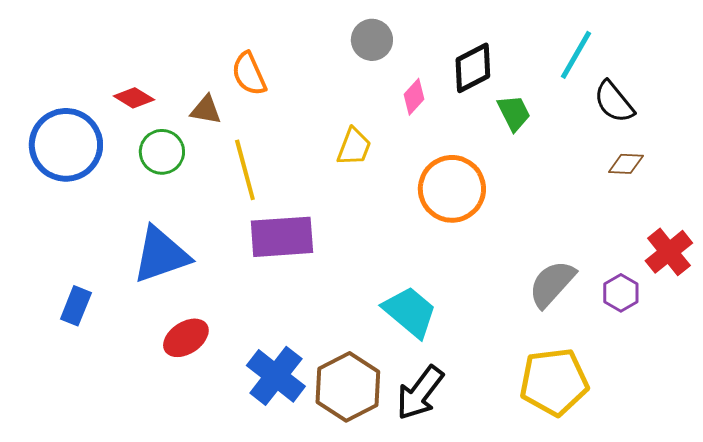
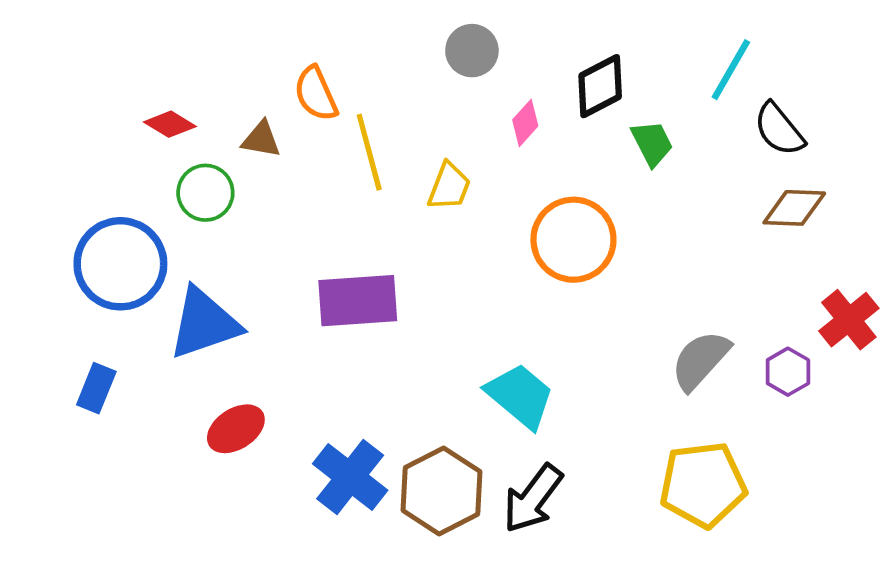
blue circle: (66, 145) -> (120, 264), moved
brown diamond: (626, 164) -> (794, 208), size x1.4
yellow line: (245, 170) -> (369, 152), moved

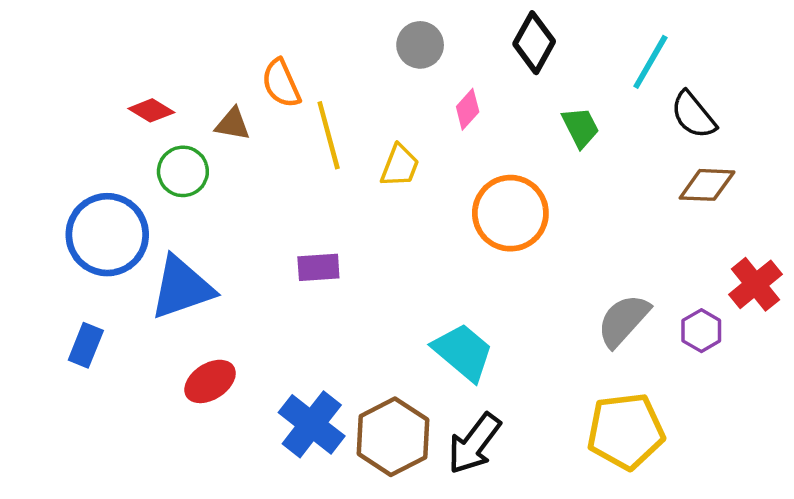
black diamond: (600, 86) -> (534, 43), moved, turned -34
purple rectangle: (358, 301) -> (318, 267), size x0.6

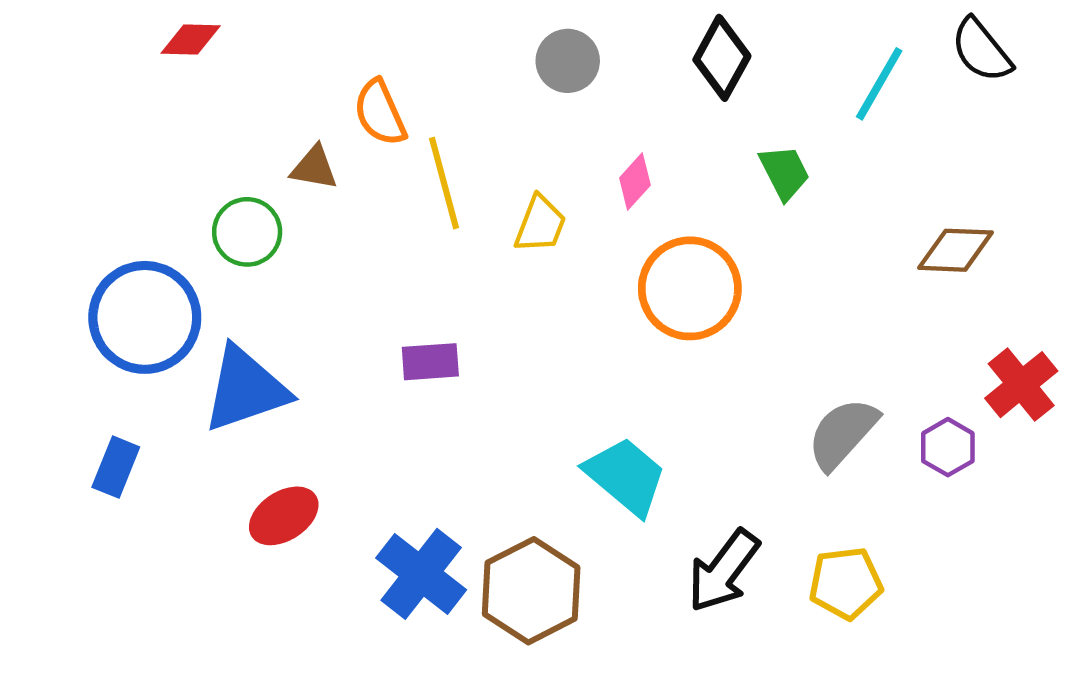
pink diamond: (468, 109) -> (635, 182), moved
red diamond: (151, 110) -> (191, 40), moved, turned -30
black semicircle: (693, 115) -> (981, 50), moved
yellow pentagon: (626, 431) -> (846, 583), size x0.7
black arrow: (474, 444) -> (723, 571), moved

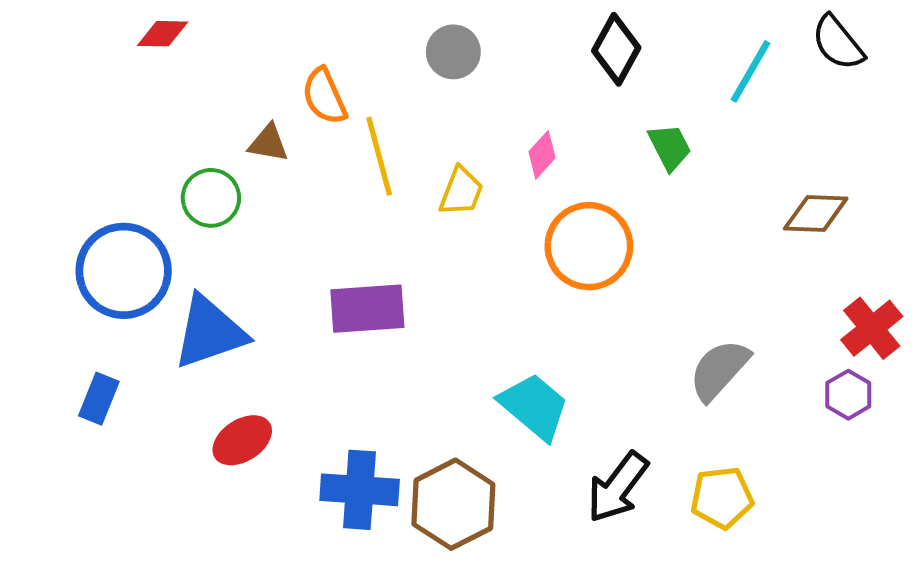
gray circle: (568, 61) -> (453, 52), moved
purple rectangle: (430, 362) -> (367, 309), size x1.5
purple hexagon: (948, 447) -> (848, 395), moved
blue cross: (421, 574) -> (360, 490), turned -34

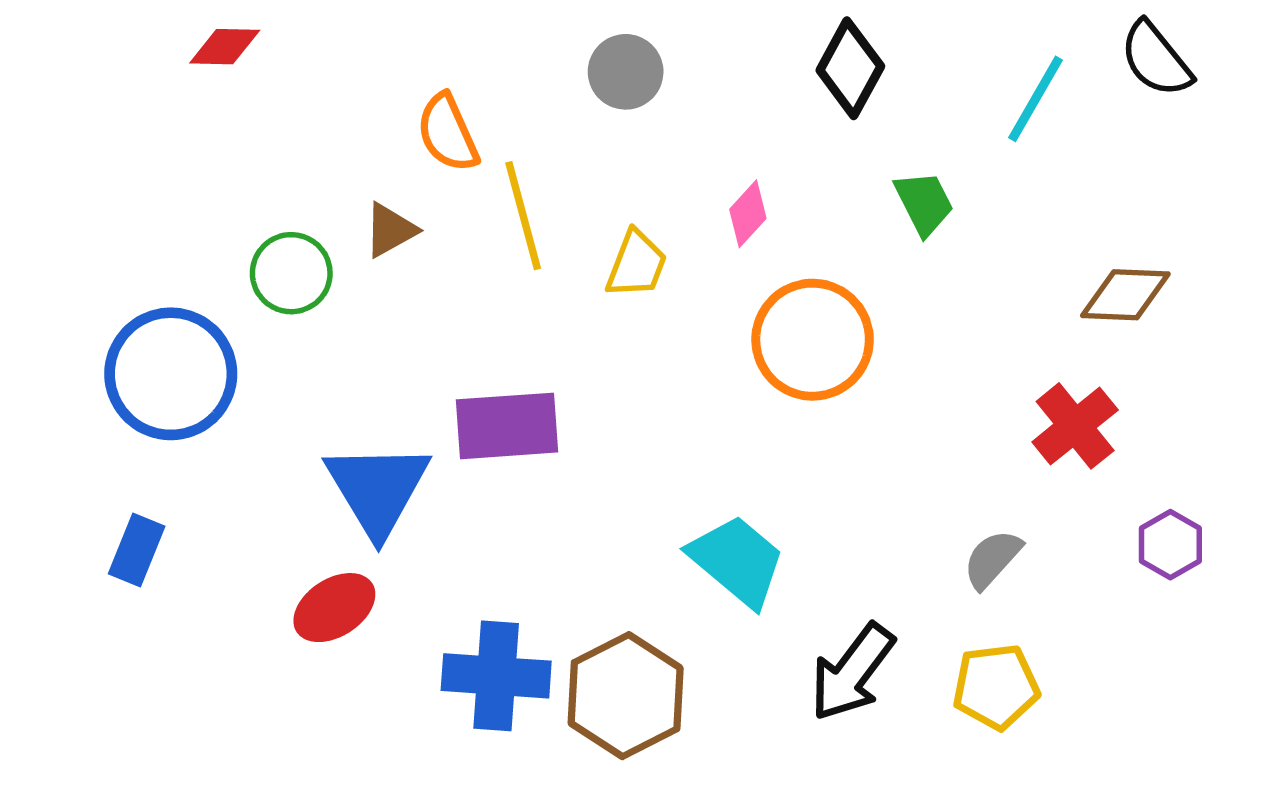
brown triangle: (268, 143) -> (390, 230), moved, turned -39
red cross: (872, 328) -> (1075, 426), moved
blue triangle: (210, 332) -> (378, 489), moved, turned -42
gray semicircle: (719, 370) -> (992, 559), moved, size x0.7

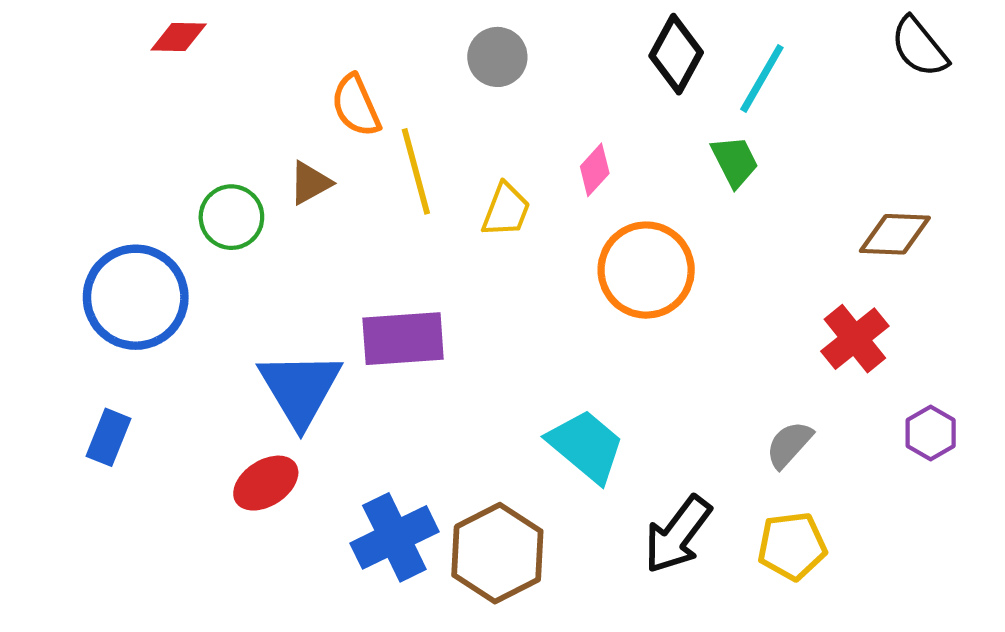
cyan line: (1035, 99) -> (762, 78), moved
blue cross: (496, 676) -> (394, 537), turned -30

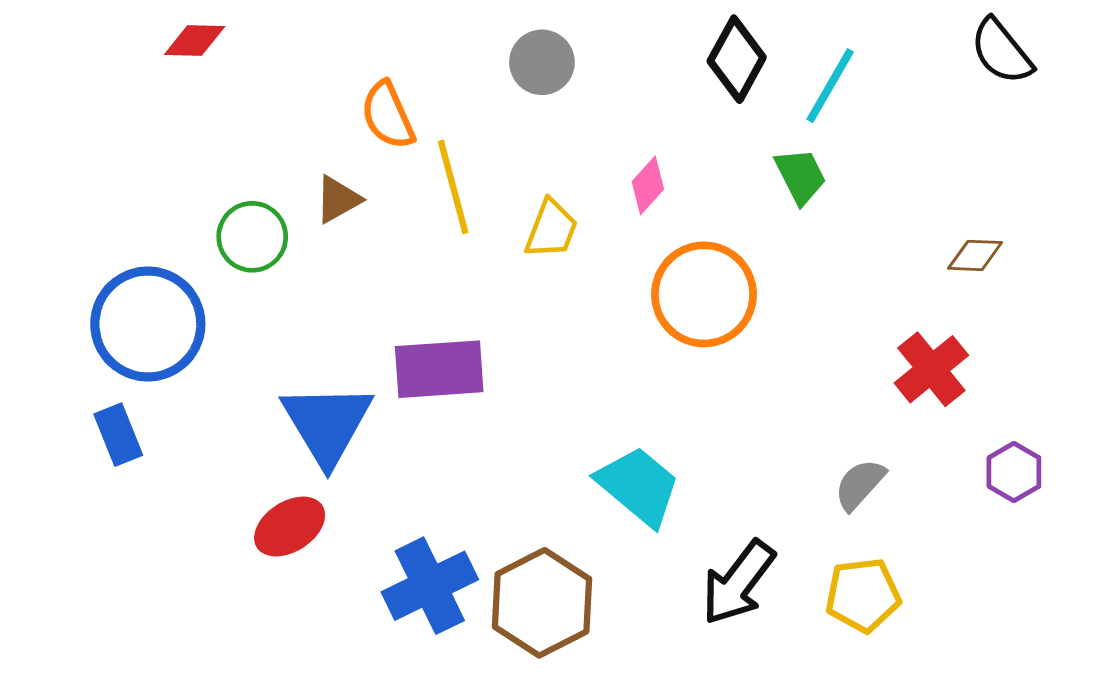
brown diamond: (895, 234) -> (975, 255), size x0.7
blue rectangle: (109, 437) -> (118, 435), moved, turned -44

